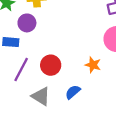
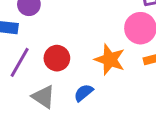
orange star: (93, 65) -> (110, 60), size x1.5

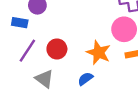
blue semicircle: (84, 93) -> (85, 79), moved

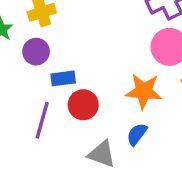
blue rectangle: (20, 23) -> (63, 78), moved
gray triangle: (44, 79) -> (102, 154), moved

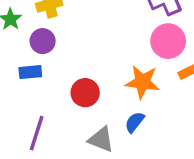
blue rectangle: (63, 78) -> (30, 72), moved
purple line: (42, 120) -> (37, 133), moved

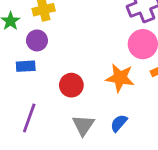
blue semicircle: (135, 122) -> (119, 123), moved
gray triangle: (101, 139) -> (83, 125), turned 40

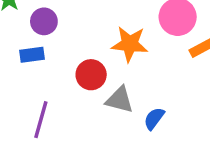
orange star: (120, 78) -> (130, 44), moved
gray triangle: (83, 125) -> (120, 100), moved, turned -45

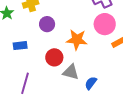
purple circle: (44, 21) -> (47, 24), moved

